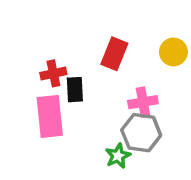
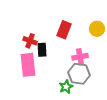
red cross: (53, 73) -> (30, 41), turned 32

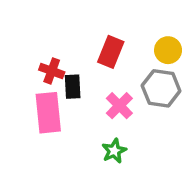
pink cross: (80, 57) -> (119, 106), moved, turned -35
gray hexagon: (79, 74) -> (161, 88), moved

